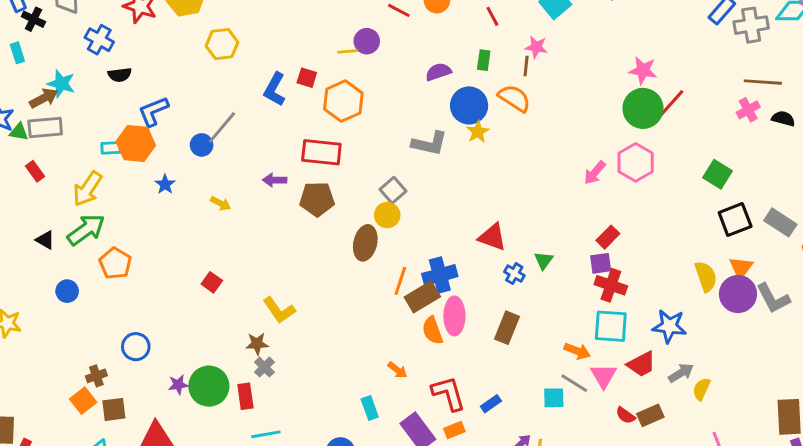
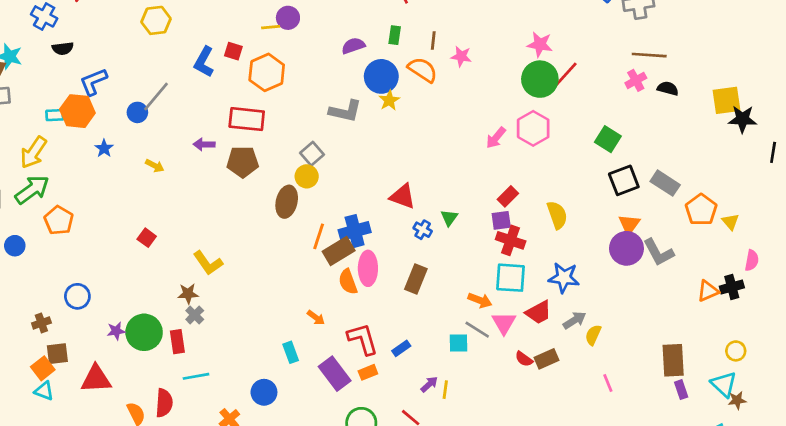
pink star: (536, 47) -> (461, 56), moved
yellow semicircle: (706, 276) -> (557, 215), moved
orange square: (83, 401) -> (43, 368), moved

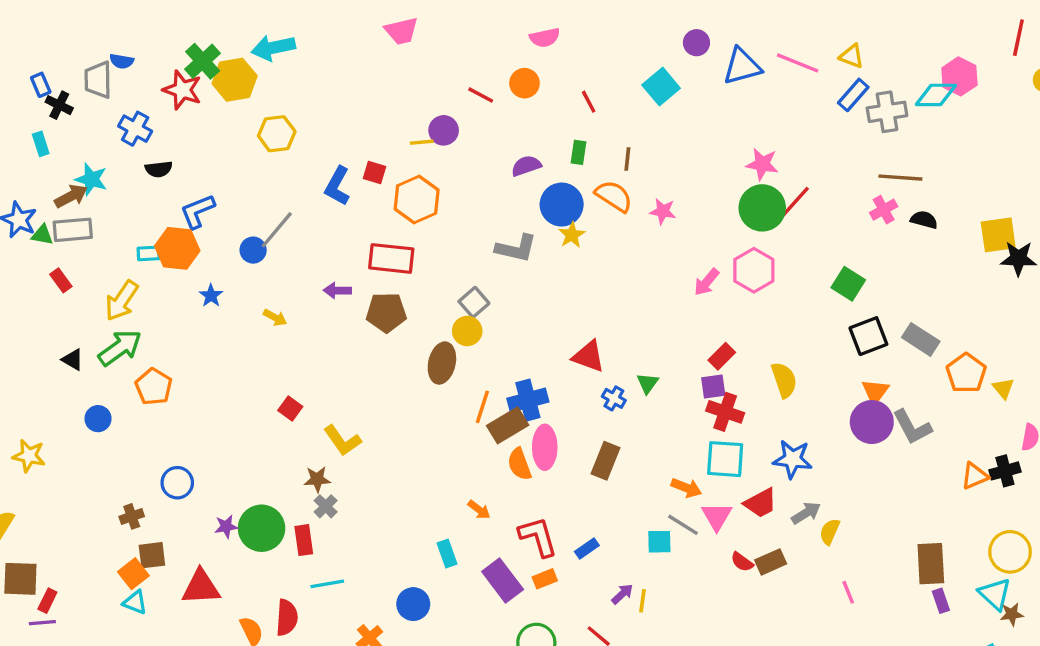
pink star: (461, 56) -> (663, 211), moved
red square: (147, 238) -> (290, 409), moved
yellow circle: (736, 351) -> (1010, 552), size x1.6

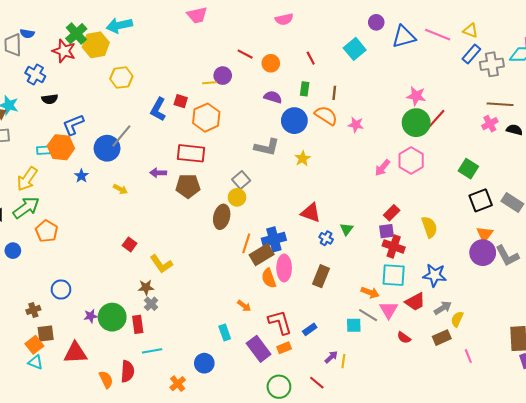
orange circle: (525, 83) -> (271, 63), moved
purple semicircle: (526, 166) -> (273, 97), turned 36
yellow star: (572, 235) -> (303, 158), moved
blue circle: (253, 250) -> (107, 148), size x1.6
brown rectangle: (771, 562) -> (442, 338), moved

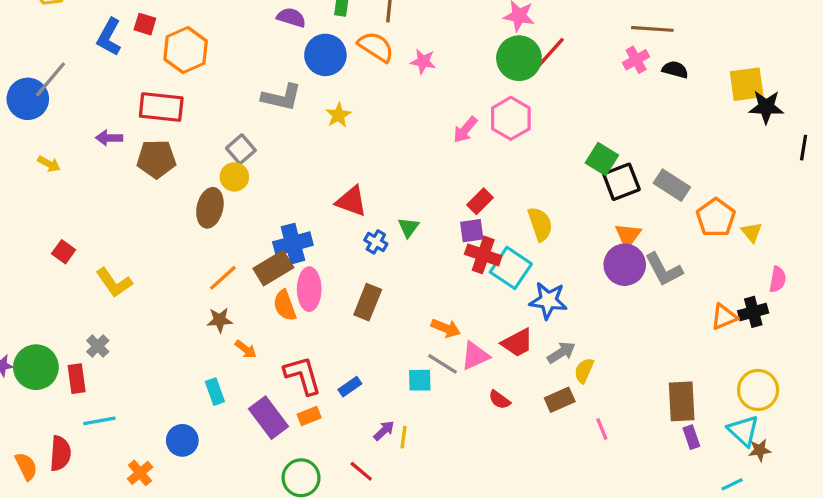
green square: (468, 169) -> (602, 159), moved
orange line: (246, 243) -> (223, 278), moved, turned 30
cyan square: (394, 275) -> (511, 268), moved, turned 30
brown star: (146, 287) -> (220, 320), moved
pink triangle: (389, 310) -> (475, 356), turned 36

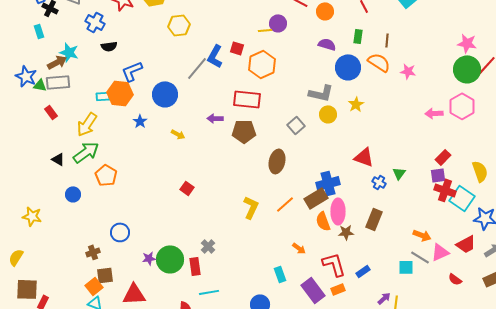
gray line: (51, 79) -> (197, 68), moved
pink arrow: (465, 130) -> (434, 113), turned 48
yellow circle: (234, 177) -> (328, 114), moved
yellow L-shape: (114, 283) -> (251, 207), moved, turned -120
brown star: (220, 320) -> (346, 232), moved

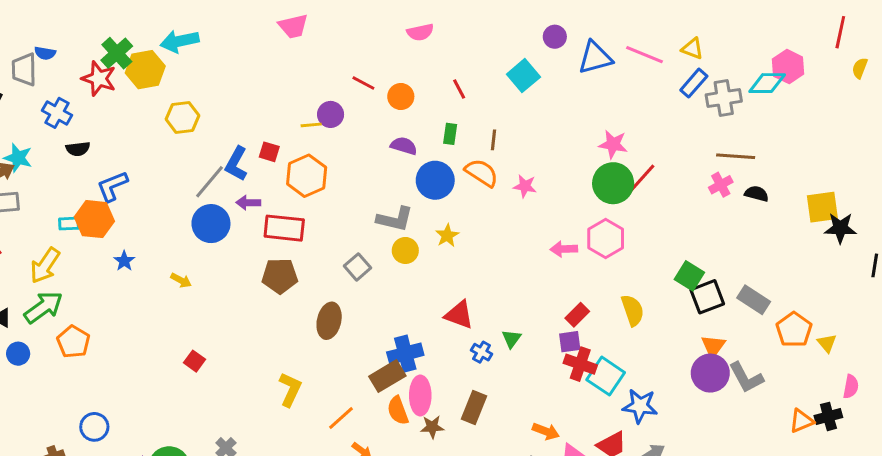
blue circle: (165, 94) -> (211, 224), moved
purple arrow: (215, 118) -> (248, 203), moved
yellow semicircle: (480, 171) -> (633, 310), moved
blue circle: (73, 194) -> (18, 354), moved
orange line: (285, 204) -> (341, 418), moved

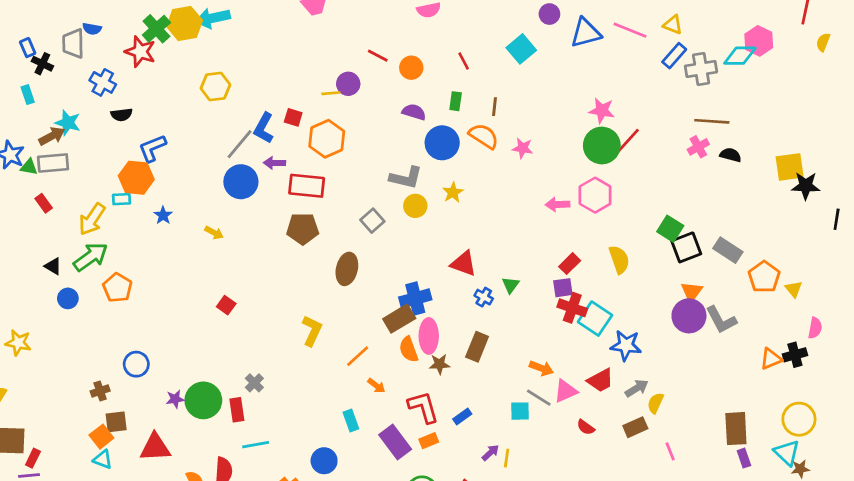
yellow hexagon: (145, 70) -> (185, 23), moved
cyan rectangle: (69, 224) -> (122, 199), moved

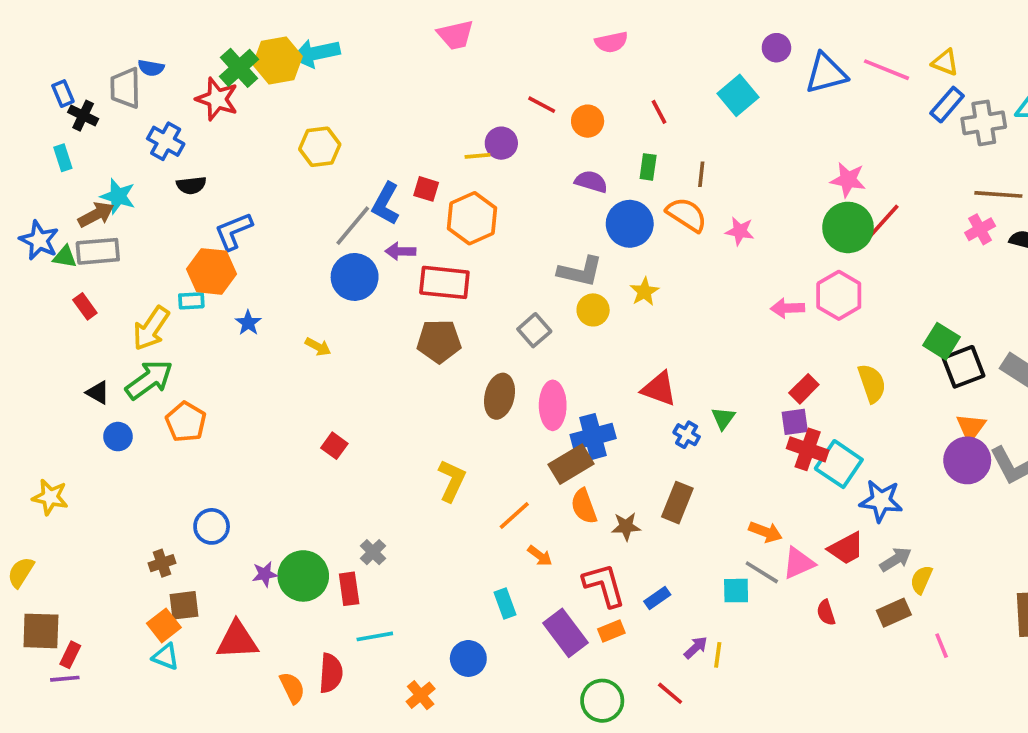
pink ellipse: (429, 336) -> (553, 405), moved
red semicircle: (586, 427) -> (826, 613), turned 36

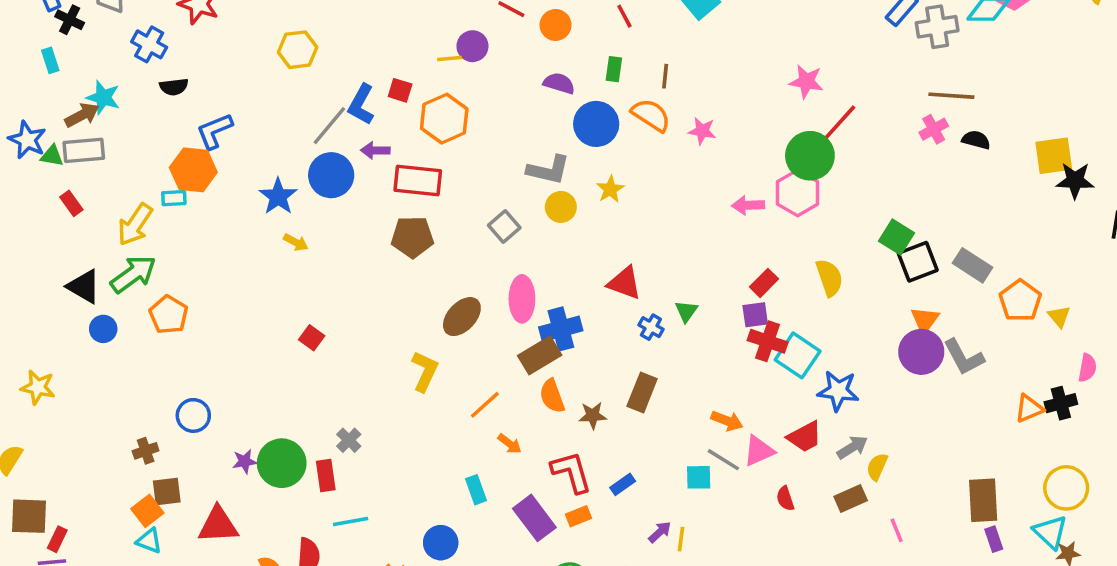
green circle: (848, 227) -> (810, 156), moved
blue star: (248, 323) -> (278, 196), moved, size x1.5
black triangle: (98, 393) -> (84, 286), size x1.5
brown ellipse: (499, 396) -> (462, 317), moved, turned 30

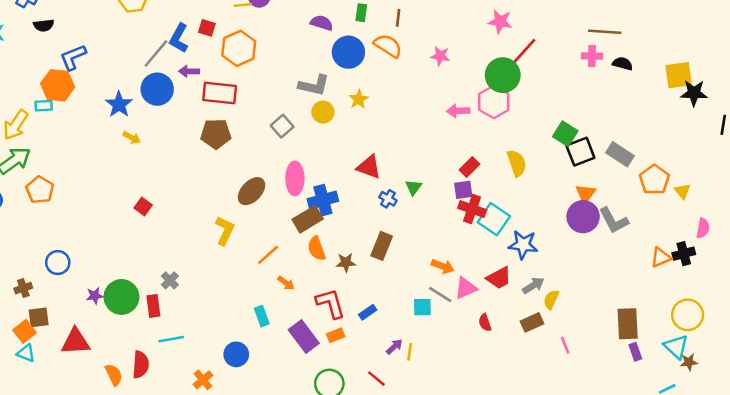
pink cross: (934, 129) -> (592, 56), turned 30
pink star: (702, 131) -> (440, 56), moved

